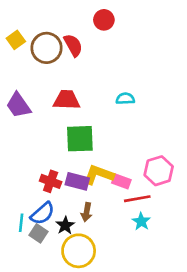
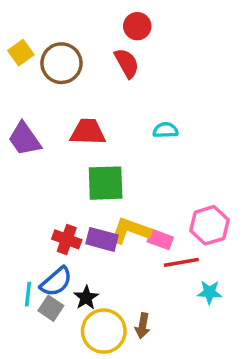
red semicircle: (73, 45) -> (127, 63), moved
brown arrow: (87, 212) -> (143, 326), moved
cyan star: (141, 221) -> (210, 292), moved, turned -30

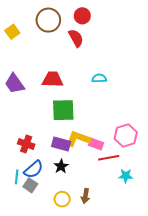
brown circle: (61, 63) -> (48, 20), moved
red cross: (67, 239) -> (26, 144), moved
black star: (86, 298) -> (61, 166), moved
yellow circle: (104, 331) -> (62, 199), size x0.6

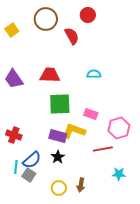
red circle: (82, 16) -> (88, 15), moved
red cross: (26, 144) -> (14, 135), moved
pink rectangle: (96, 144) -> (91, 114), moved
cyan star: (126, 176) -> (119, 174), moved

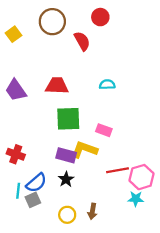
pink hexagon: (119, 128) -> (141, 177), moved
gray square: (29, 175) -> (33, 200), turned 32

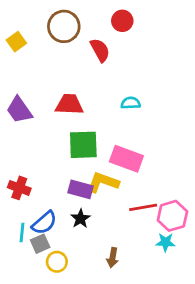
pink rectangle: (104, 130) -> (126, 159), size x1.6
yellow circle: (67, 215) -> (57, 262), moved

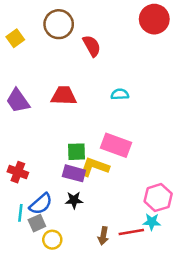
red circle: (122, 21) -> (154, 19), moved, size x1.5
green square: (83, 145) -> (76, 152), moved, size x0.7
red line: (143, 207) -> (131, 232), moved
black star: (81, 219) -> (74, 200), turned 30

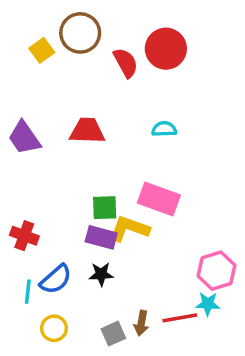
red circle: (154, 19) -> (166, 49), moved
yellow square: (15, 38) -> (42, 50), moved
gray square: (37, 223) -> (113, 334), moved
yellow circle: (52, 240) -> (54, 328), moved

